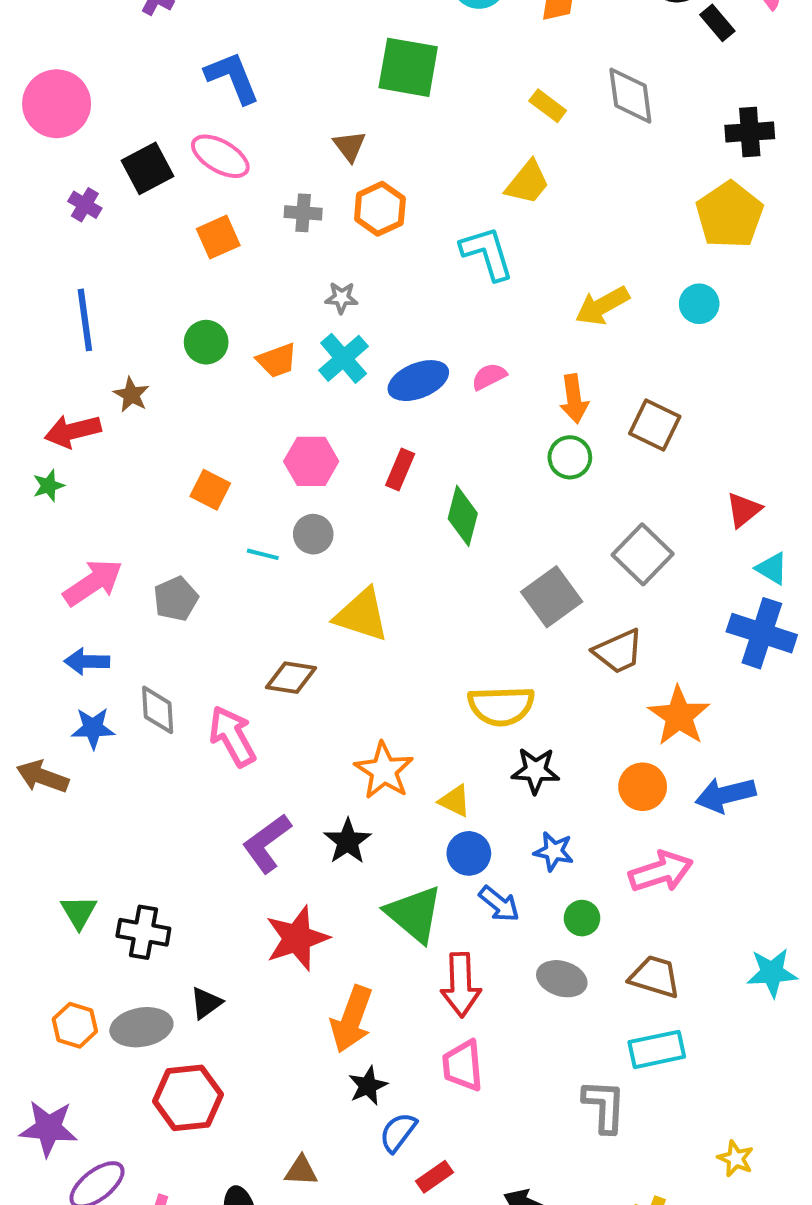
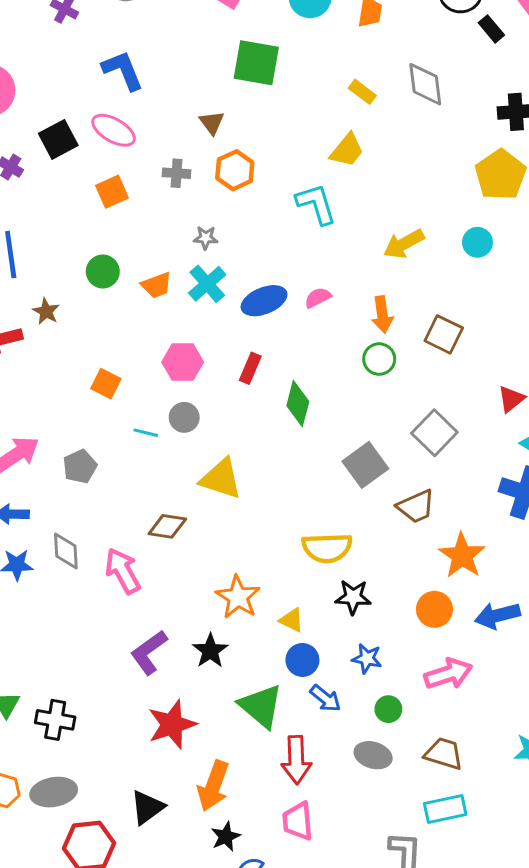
black triangle: (206, 1003) -> (147, 807), moved, size x1.4

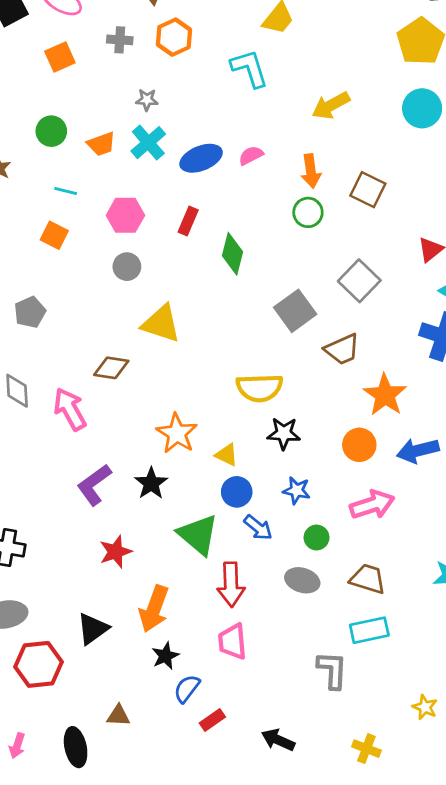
cyan circle: (477, 242) -> (422, 108), moved, size x1.4
cyan line: (146, 433) -> (66, 191), moved
red star: (172, 724) -> (115, 552), size x0.7

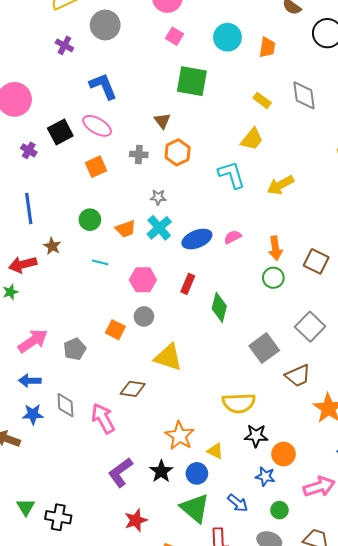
yellow arrow: (331, 105) -> (280, 185), moved
orange square: (54, 235) -> (115, 330), moved
orange circle: (359, 445) -> (284, 454), moved
blue circle: (237, 492) -> (197, 473), moved

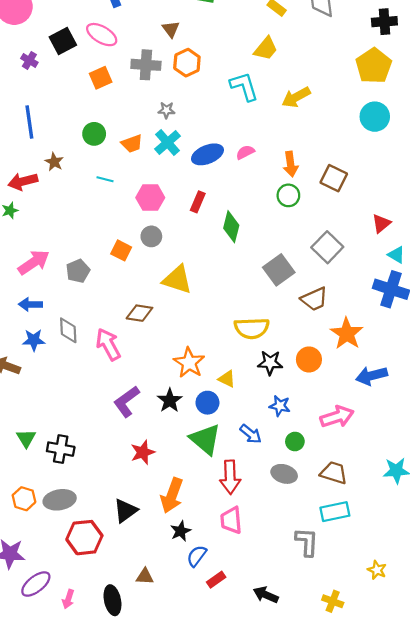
gray cross: (139, 154) -> (146, 65), size x1.5
orange circle: (284, 454) -> (309, 359), moved

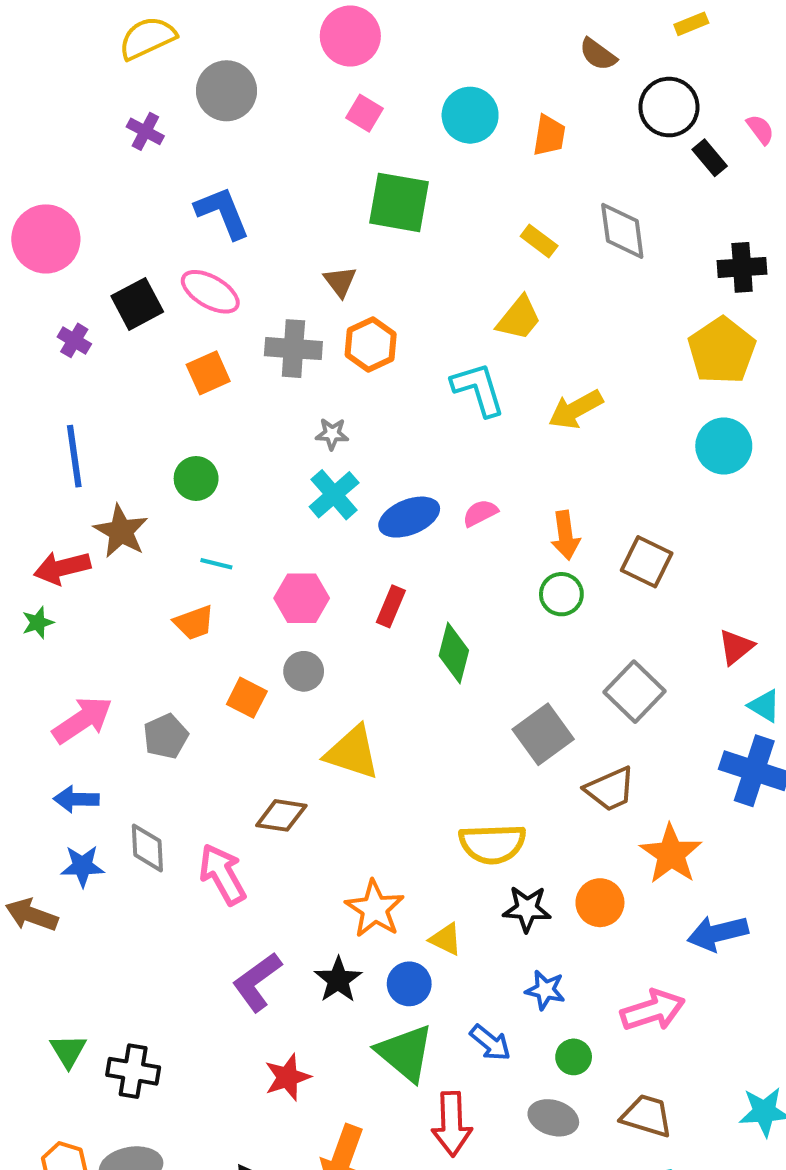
orange trapezoid: (132, 144) -> (194, 623), moved
brown star: (54, 162) -> (121, 531), size x1.5

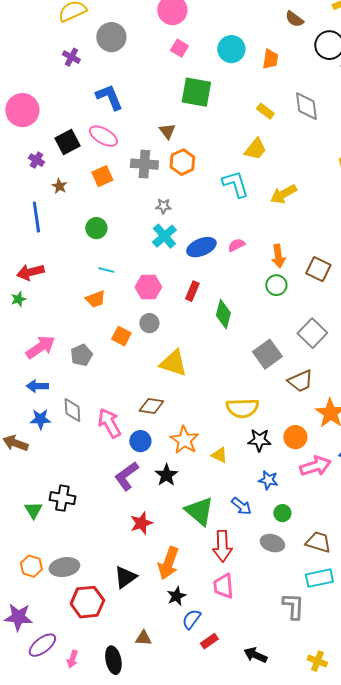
brown star: (121, 531) -> (59, 186), moved, size x0.6
brown diamond: (281, 815) -> (151, 406), moved
blue circle: (409, 984) -> (140, 441), moved
pink arrow: (653, 1010) -> (315, 466), moved
black cross: (133, 1071) -> (62, 498), moved

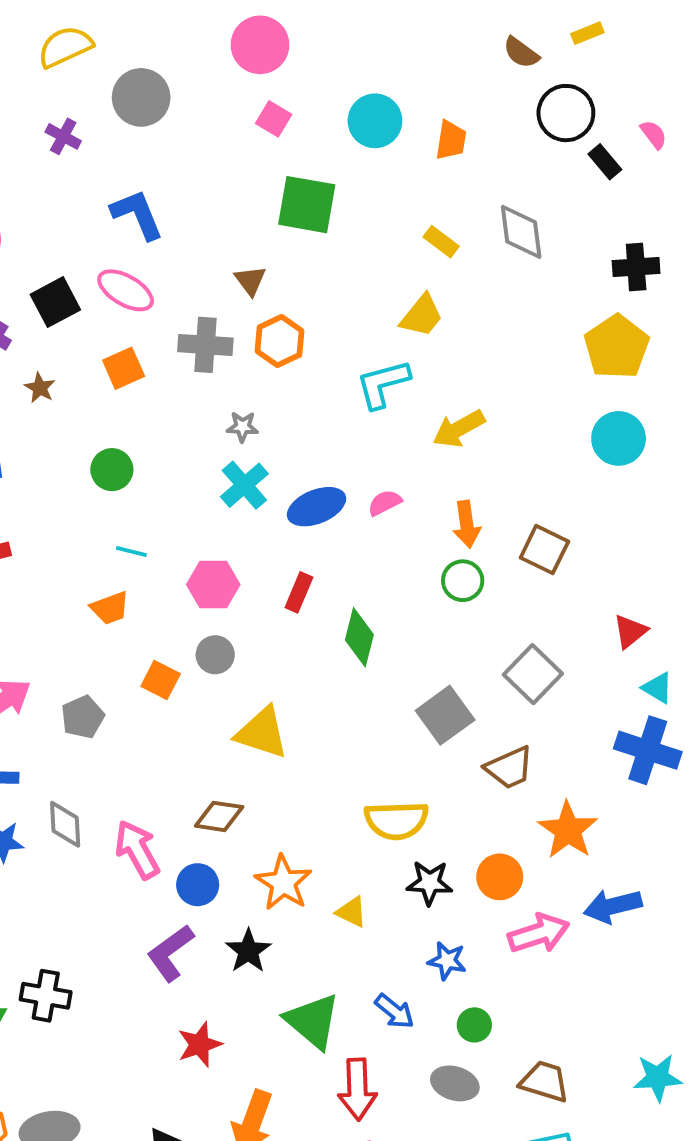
brown semicircle: (294, 19) -> (521, 53), moved
cyan L-shape: (235, 184) -> (383, 384), turned -88
yellow arrow: (283, 194) -> (459, 429), moved

